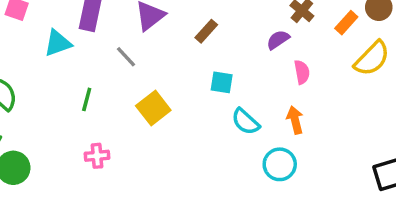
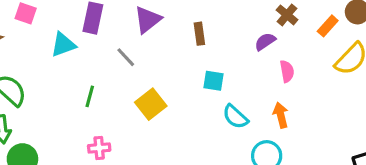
brown rectangle: (206, 31) -> (199, 34), turned -50

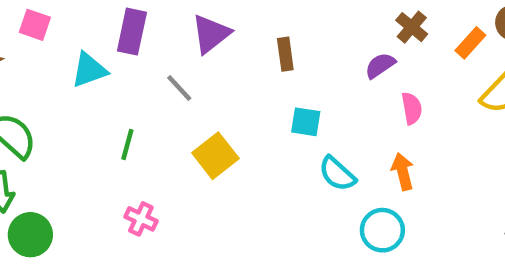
pink cross: (99, 148) -> (141, 219), turned 30

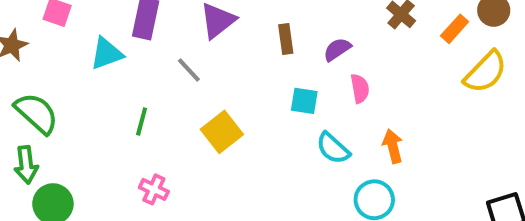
purple semicircle: (380, 65) -> (337, 49), moved
pink semicircle: (412, 108) -> (360, 89), moved

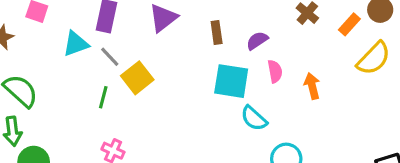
gray line: (189, 70) -> (110, 57), moved
cyan square: (304, 101) -> (231, 81), size x1.6
yellow square: (222, 132) -> (137, 78), moved
orange arrow: (393, 146) -> (312, 86), moved

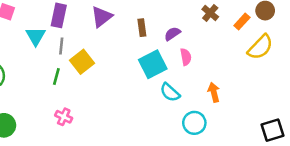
cyan triangle: (76, 44) -> (36, 36), turned -40
gray line: (110, 57) -> (61, 46), turned 49
cyan square: (231, 81) -> (153, 64), turned -36
orange arrow: (312, 86) -> (214, 92), moved

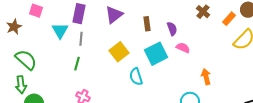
purple semicircle: (172, 34) -> (172, 29), turned 104
pink semicircle: (186, 57) -> (183, 48), turned -56
yellow square: (82, 62) -> (119, 52), moved
cyan semicircle: (170, 92) -> (136, 77), moved, turned 30

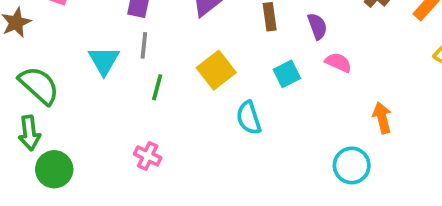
cyan triangle: (60, 31) -> (104, 61), moved
cyan square: (156, 54) -> (287, 74), size x0.6
green line: (77, 64) -> (157, 87), moved

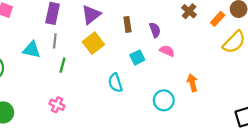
cyan triangle: (104, 61) -> (32, 50), turned -48
yellow square: (216, 70) -> (93, 43), moved
cyan circle: (352, 165) -> (164, 100), moved

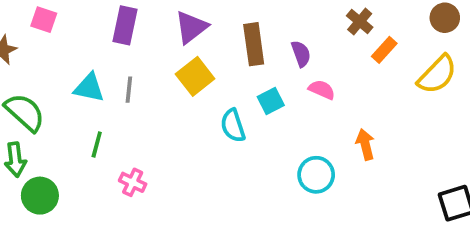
orange rectangle: (218, 19) -> (384, 50), moved
brown rectangle: (127, 24) -> (254, 44), size x1.5
gray line: (55, 41) -> (129, 90), moved
green line: (63, 65) -> (97, 144), moved
cyan semicircle: (115, 83) -> (233, 126), moved

